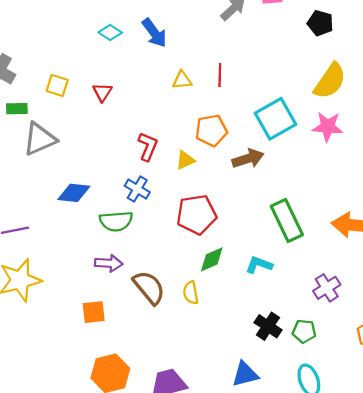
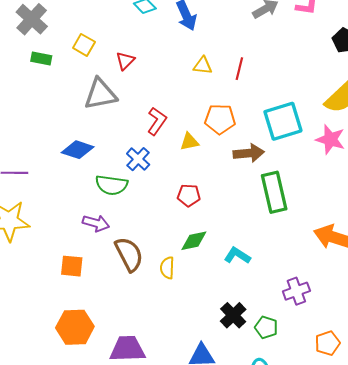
gray triangle: (40, 139) -> (100, 94), moved
red pentagon: (197, 215) -> (189, 195), size x0.6
green rectangle: (287, 221) -> (274, 192), moved

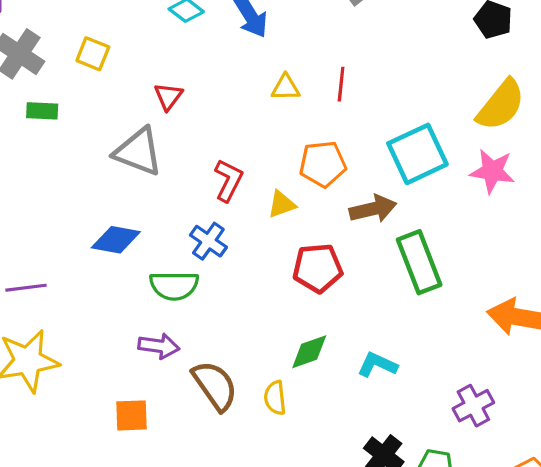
yellow square: (84, 45) -> (93, 54), moved
gray triangle: (100, 94) -> (138, 152), turned 40
red pentagon: (189, 195) -> (318, 268), moved, size x1.4

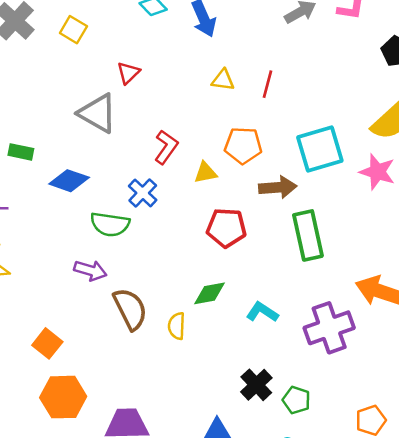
green rectangle: (42, 111) -> (21, 152), moved
purple cross: (473, 406) -> (329, 328), moved, size x1.5
orange square: (131, 415) -> (47, 343), moved, turned 32

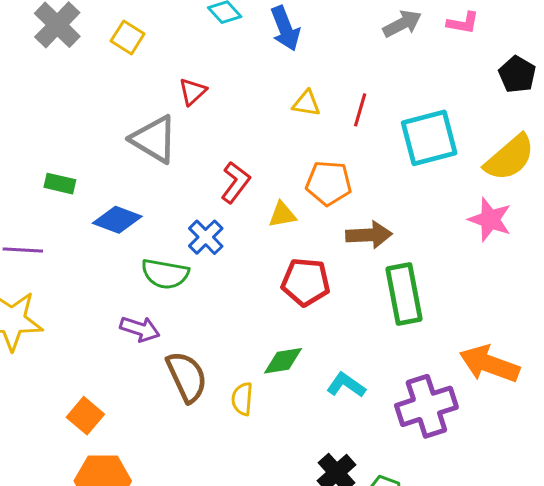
cyan square: (320, 149) -> (429, 138), moved

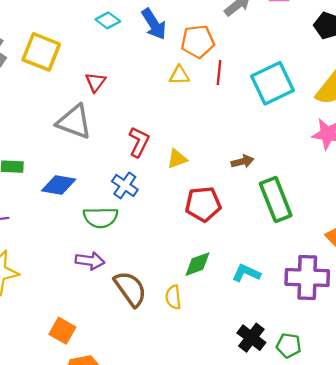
yellow square: (128, 37) -> (41, 52), size x1.6
orange pentagon: (329, 183) -> (198, 41), moved
brown arrow: (369, 235) -> (242, 162), size x0.7
purple cross: (426, 406) -> (307, 277), turned 30

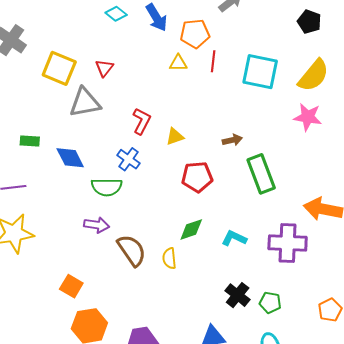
yellow square: (41, 52) -> (59, 68), moved
cyan square: (273, 83) -> (260, 72), turned 36
gray triangle: (74, 122) -> (85, 102), turned -32
blue diamond: (59, 185) -> (70, 158), turned 52

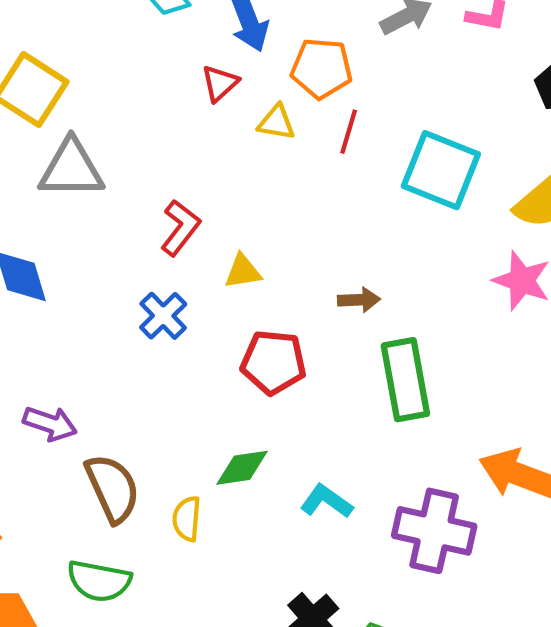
red triangle: (104, 68) -> (220, 83), moved
blue cross: (129, 159) -> (163, 316), moved
green semicircle: (107, 187) -> (99, 581), moved

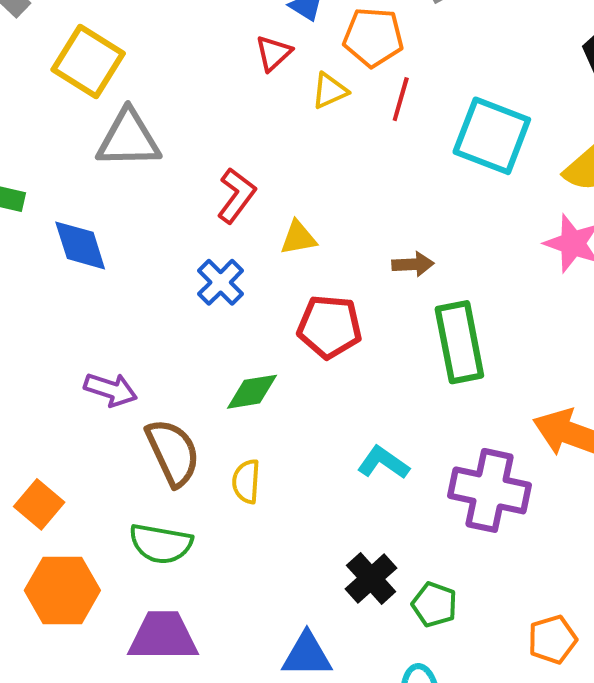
yellow triangle: (276, 122) -> (330, 91), turned -33
green diamond: (242, 468) -> (252, 392), moved

